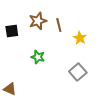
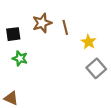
green star: (38, 57) -> (20, 58), moved
gray square: (78, 72) -> (96, 68), moved

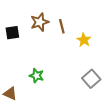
green star: (20, 58) -> (37, 76), moved
gray square: (96, 68) -> (91, 79), moved

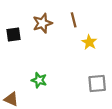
brown line: (62, 26) -> (74, 20), moved
gray square: (91, 79) -> (97, 84), turned 36

